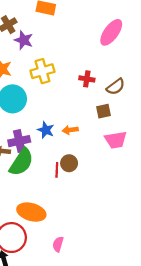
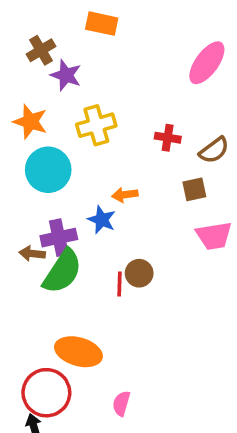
orange arrow: (70, 130) -> (125, 195), moved

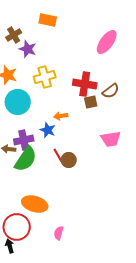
red cross: (168, 138) -> (85, 84), size x1.6
brown square: (194, 189) -> (91, 102), moved
red line: (119, 284) -> (58, 155), moved, turned -32

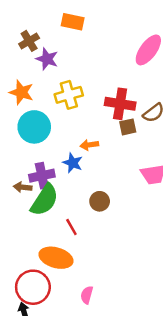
red line: (58, 155) -> (71, 227), moved

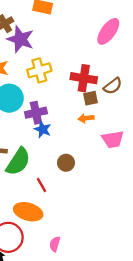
purple star: (47, 59) -> (20, 39), size x1.4
orange arrow: (89, 145) -> (86, 118), moved
purple cross: (42, 176) -> (36, 113), moved

